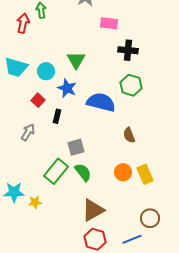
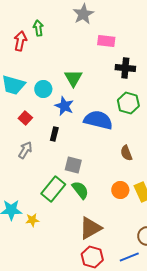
red square: (38, 100) -> (25, 118), moved
gray square: (76, 147) -> (73, 165), turned 30

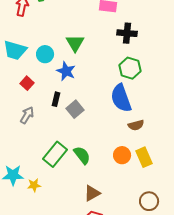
blue semicircle: (98, 120) -> (121, 98), moved, turned -124
brown semicircle: (126, 153) -> (136, 125), moved, turned -84
gray square: (73, 165) -> (75, 109), moved, turned 36
brown triangle: (90, 228) -> (92, 193), size x0.7

